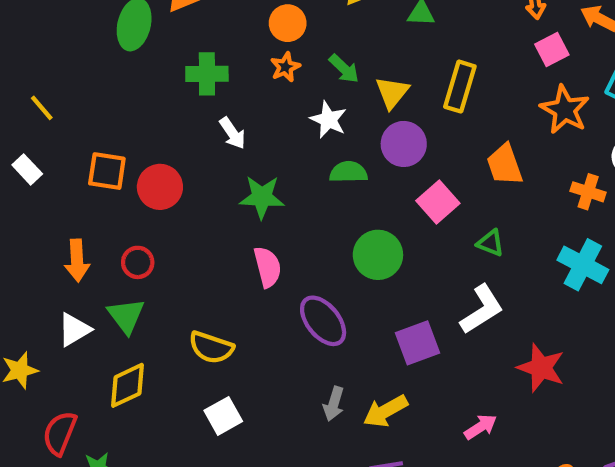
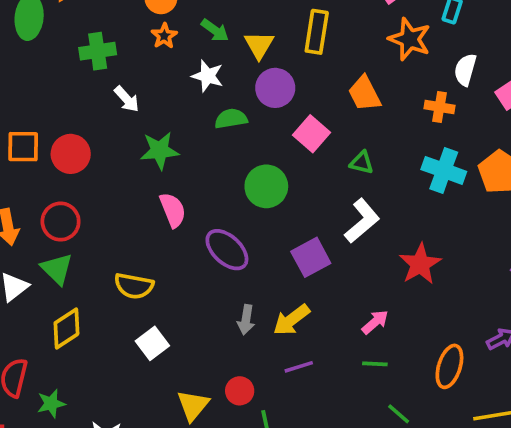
red circle: (138, 262) -> (61, 222), size x1.4
red star: (541, 368) -> (420, 264), turned 30

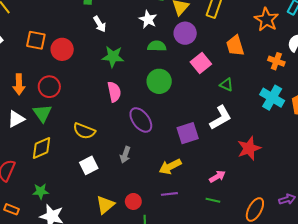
green circle: (266, 186) -> (159, 81), moved
gray arrow: (246, 320) -> (125, 155), moved
green star: (51, 404) -> (41, 191), moved

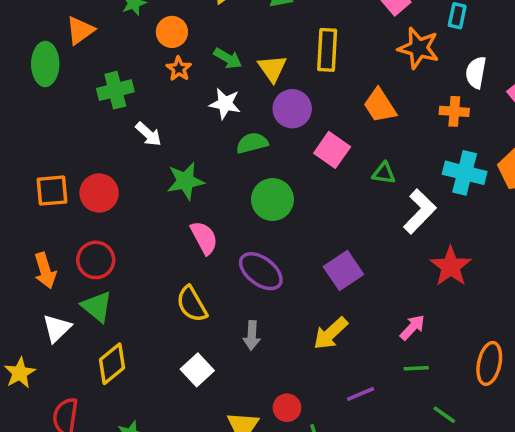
white L-shape: (221, 118) -> (420, 211), moved
yellow semicircle: (84, 131) -> (192, 304), moved, turned 55
purple line: (169, 194) -> (361, 394), moved

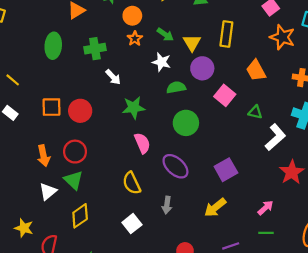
green ellipse: (45, 64) -> (53, 46), moved
yellow star: (20, 373) -> (24, 228), moved, turned -30

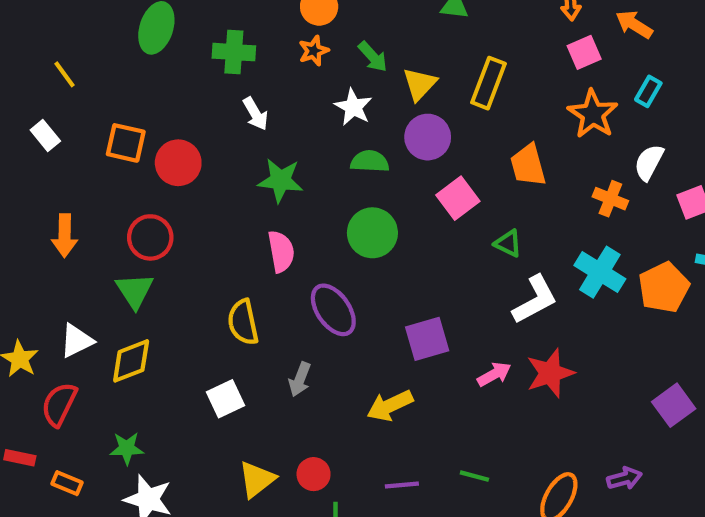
orange arrow: (44, 156) -> (65, 236), moved
white triangle: (48, 192) -> (77, 341), moved
pink arrow: (265, 208) -> (494, 374), moved

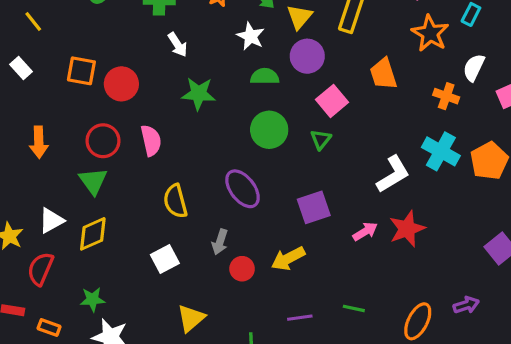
green triangle: (508, 243) -> (321, 139), moved, turned 45
pink semicircle: (281, 251) -> (151, 140), moved
red circle: (314, 474) -> (242, 269), moved

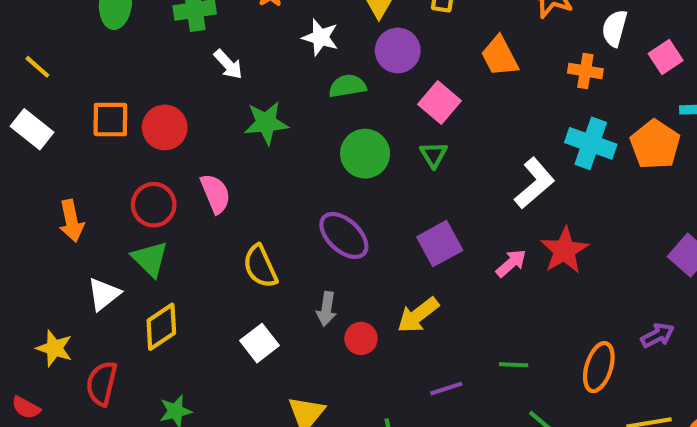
white rectangle: (21, 68) -> (32, 129), size x1.4
white triangle: (51, 221) -> (104, 294), moved

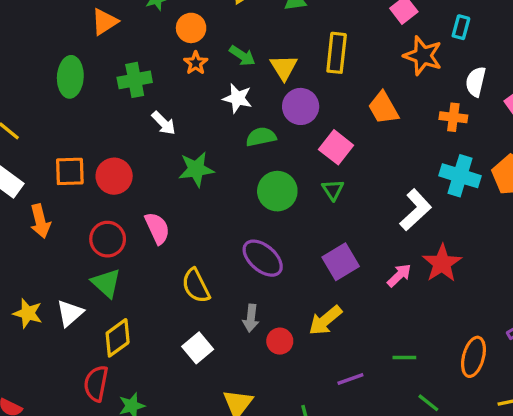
orange arrow: (71, 221) -> (40, 221), moved
yellow star: (54, 348) -> (28, 313), moved
red semicircle: (102, 383) -> (96, 383), moved

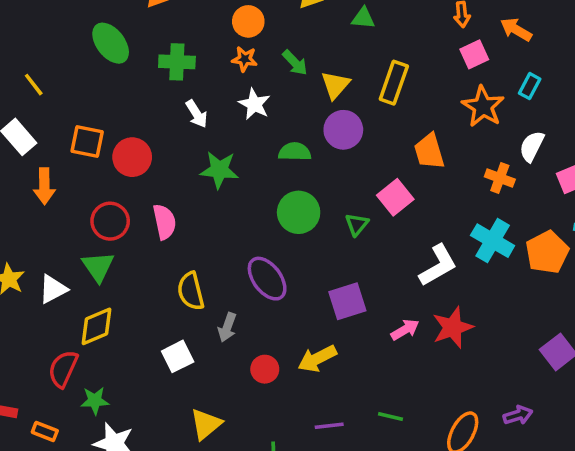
orange star: (196, 63) -> (245, 59), turned 30
green ellipse: (70, 77) -> (111, 43), turned -54
white star: (237, 98) -> (254, 104), moved
pink square: (336, 147) -> (395, 197), moved
gray arrow: (251, 318) -> (227, 327), moved

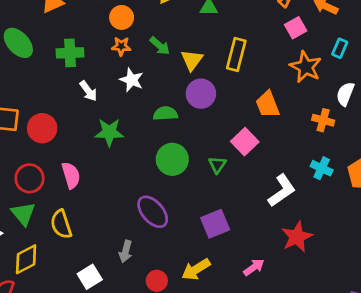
cyan cross: (493, 241) -> (322, 168), size x0.7
yellow semicircle: (191, 291) -> (61, 224), moved
pink arrow: (405, 330) -> (254, 267), moved

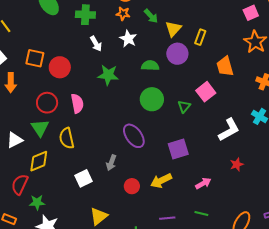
yellow rectangle: (236, 54) -> (200, 37), moved, size x0.7
red star: (297, 237) -> (237, 164), size x0.6

